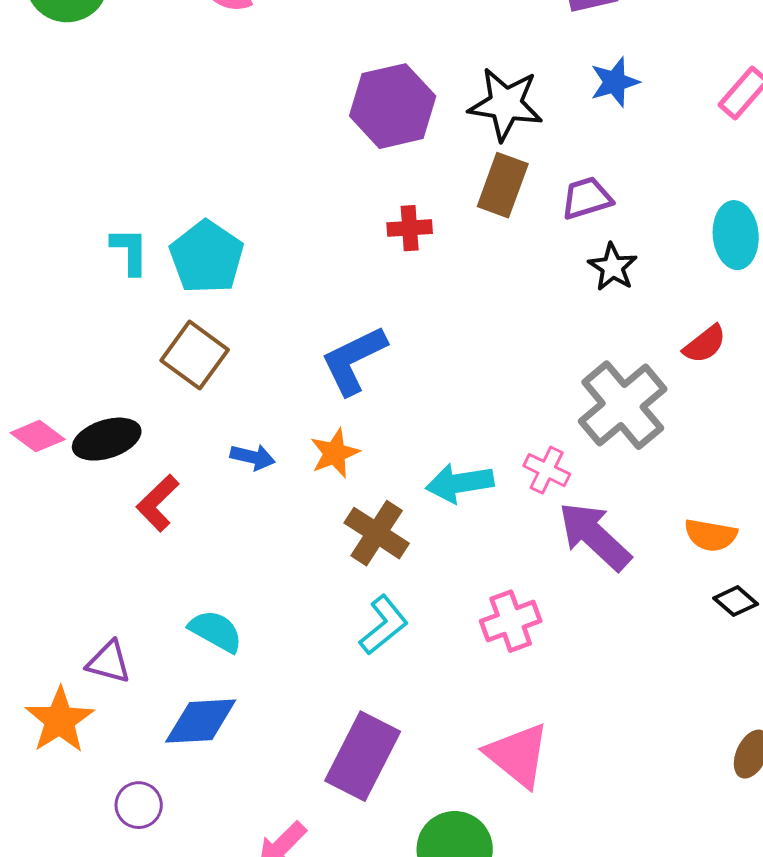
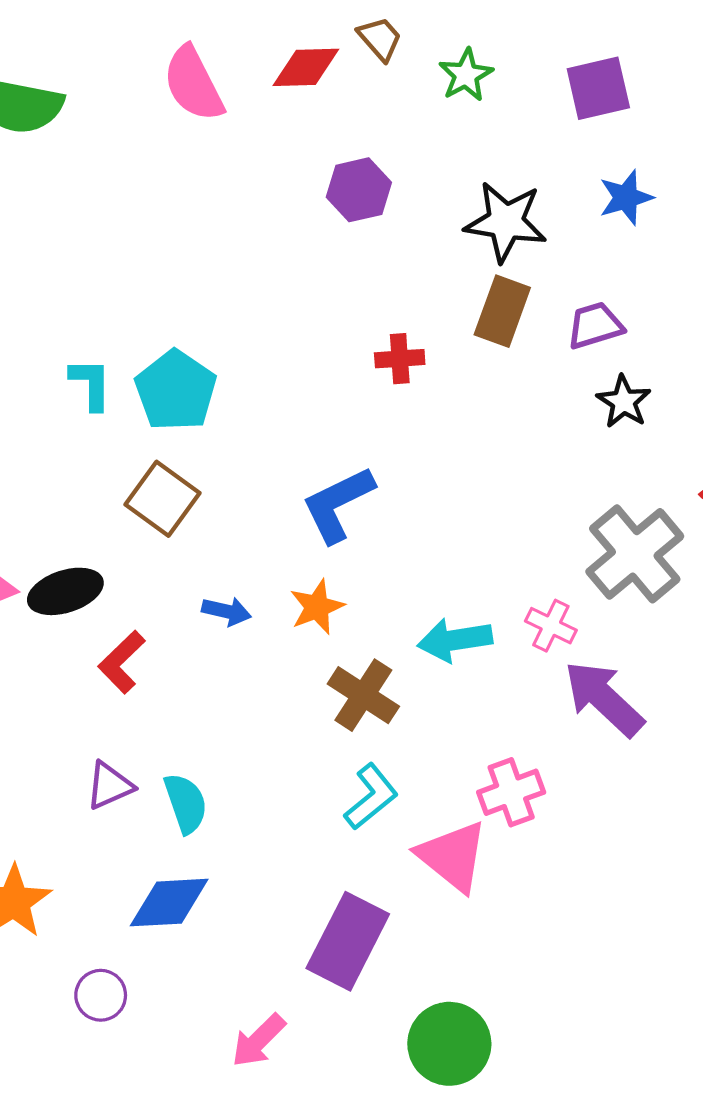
purple hexagon: (393, 106) -> (359, 190), moved, size x0.7
cyan semicircle: (216, 631) -> (186, 803), turned 42
purple triangle: (109, 662) -> (110, 786), moved, turned -39
pink triangle: (518, 755) -> (453, 856), moved

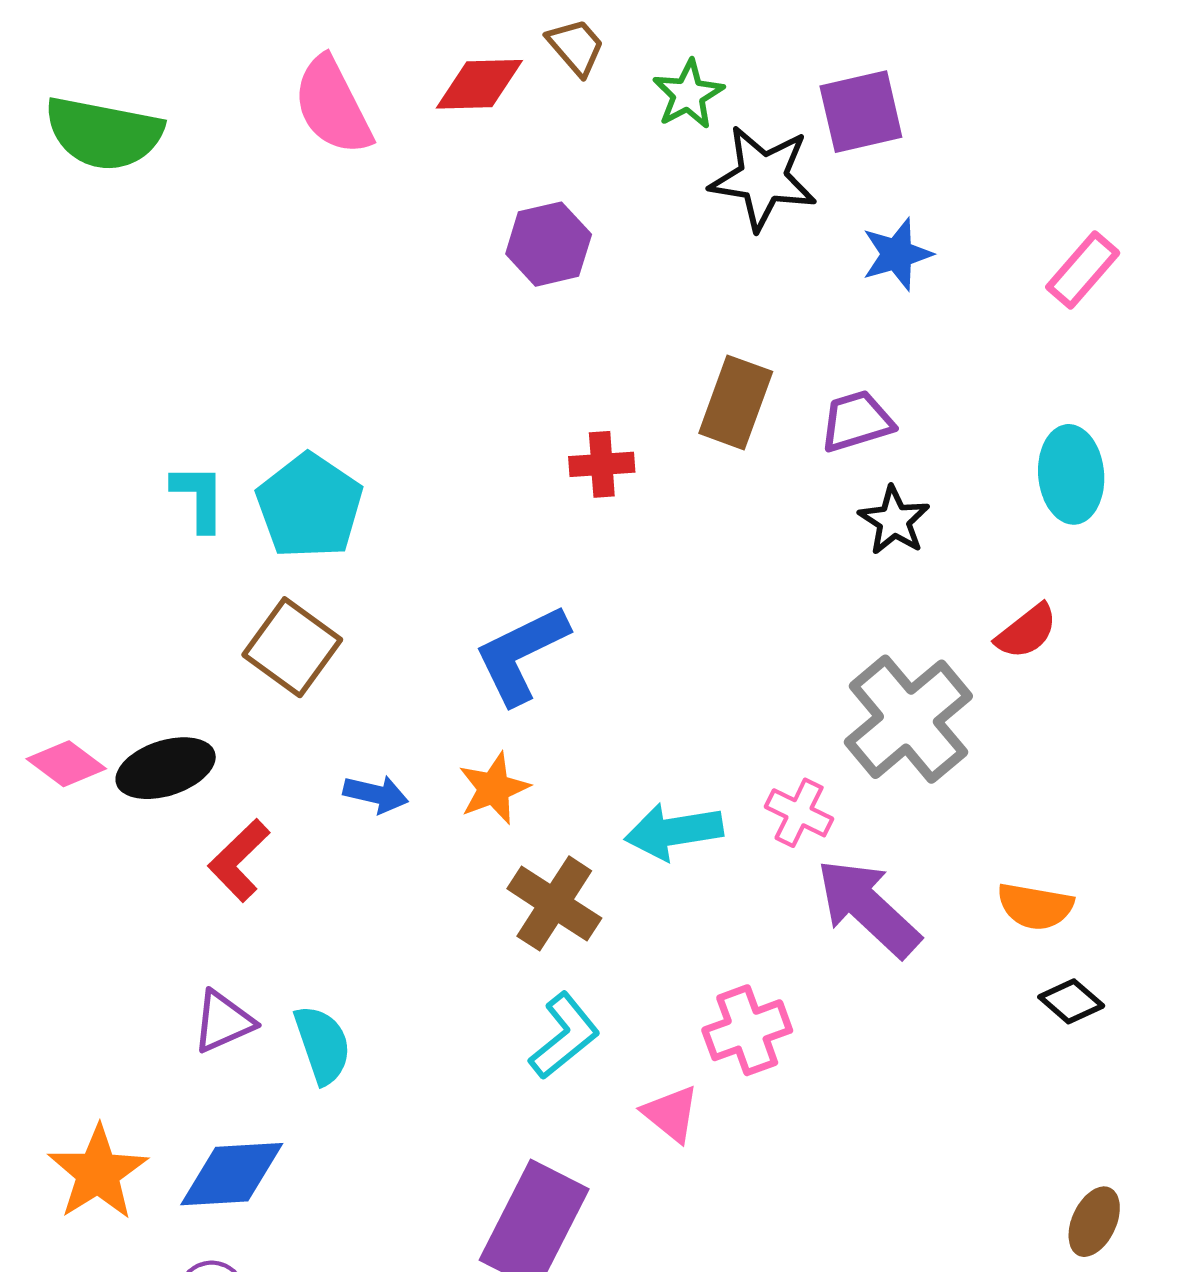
black star: (506, 222) -> (763, 178), moved
pink triangle: (453, 856) -> (671, 1114), size x0.6
blue diamond: (169, 903) -> (232, 1174), moved

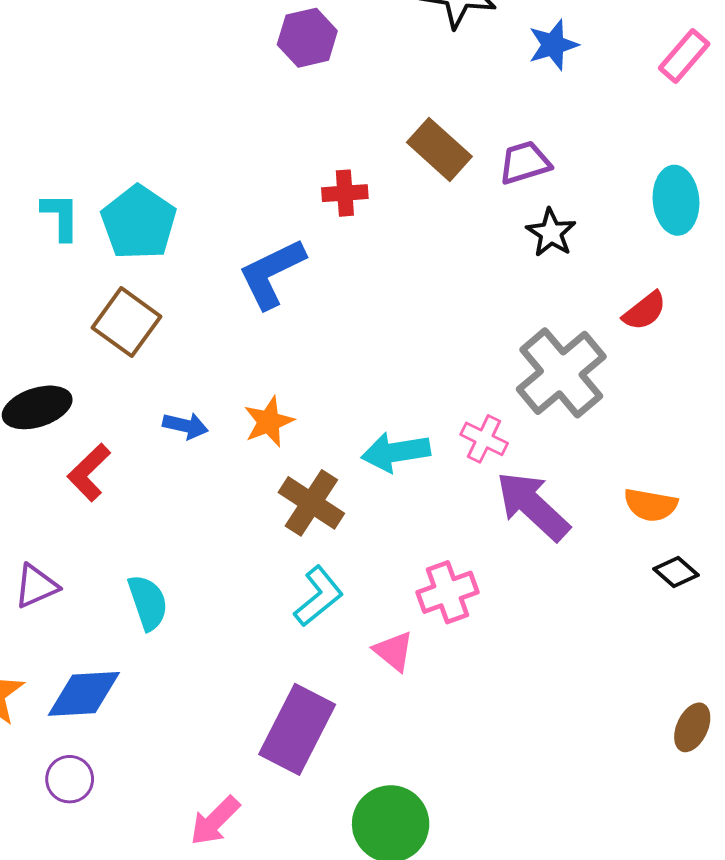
brown rectangle: (736, 402) -> (439, 149), turned -68
blue L-shape: (521, 654) -> (272, 273), moved
purple triangle: (223, 1022) -> (36, 586), moved

